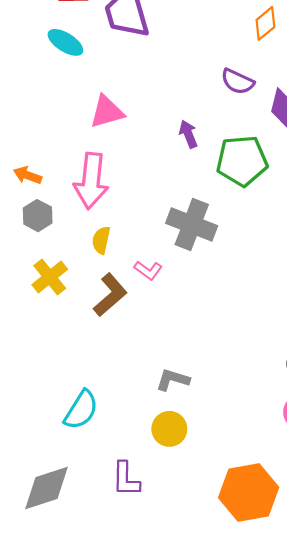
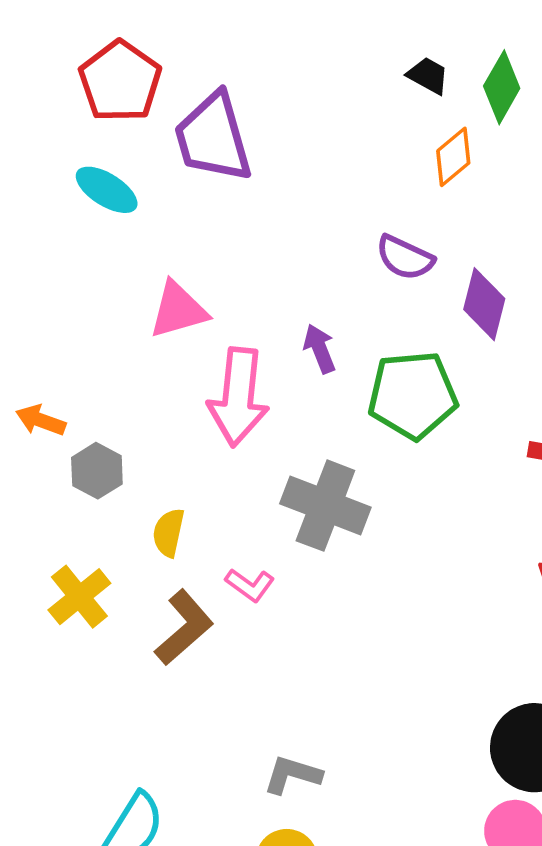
pink arrow: (91, 181) -> (238, 397), moved
gray hexagon: (38, 216) -> (97, 471), moved

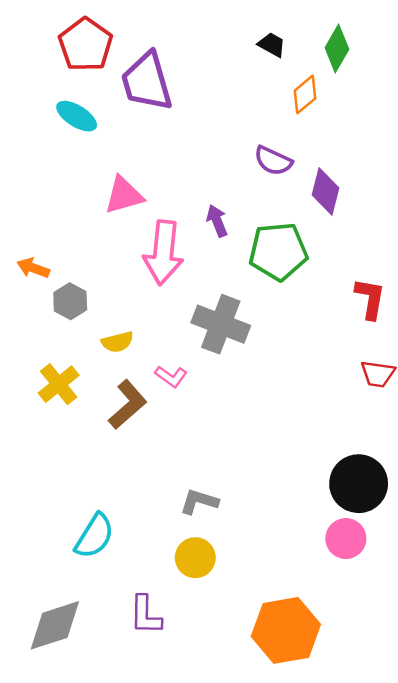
black trapezoid: (428, 76) -> (272, 45), moved
yellow semicircle: (169, 533) -> (117, 342), turned -116

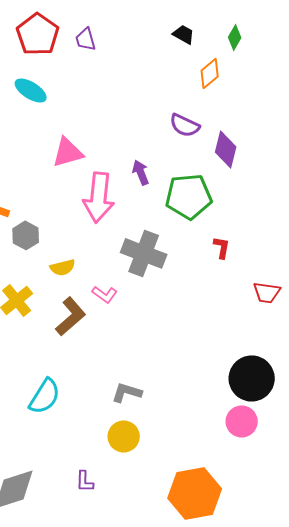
green diamond: (337, 48) -> (235, 37), size x0.7
purple trapezoid: (147, 82) -> (86, 39), moved, size x0.5
red L-shape: (370, 299) -> (222, 247), moved, size x0.7
cyan semicircle: (94, 536) -> (45, 396), moved
purple L-shape: (145, 615) -> (85, 481), size x0.7

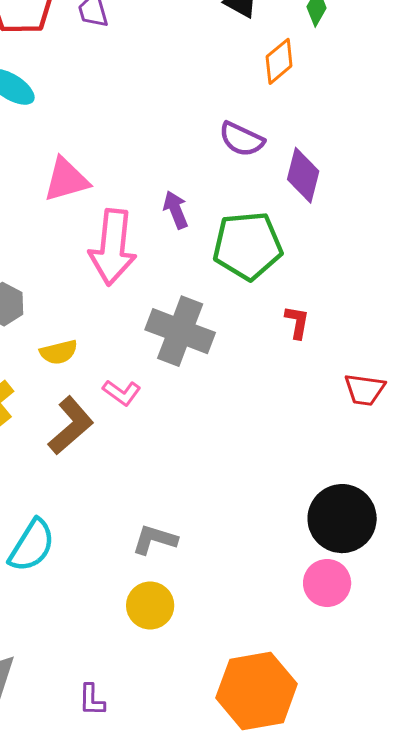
purple L-shape: (85, 481) -> (92, 700), moved

